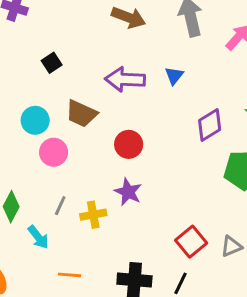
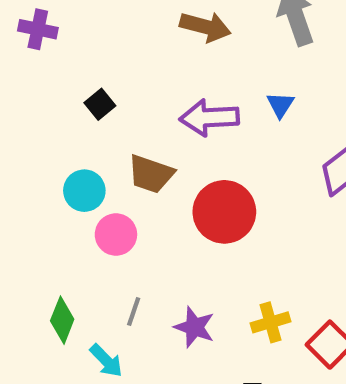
red circle: (129, 144) -> (224, 212), size x1.5
purple star: (128, 192) -> (194, 327), moved
yellow cross: (93, 215) -> (270, 322), moved

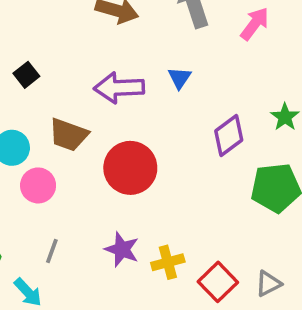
purple star: (194, 327) -> (122, 249), moved

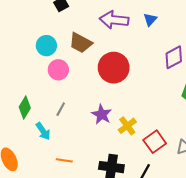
yellow cross: (168, 262) -> (127, 126), turned -30

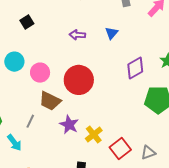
purple arrow: (114, 20) -> (77, 35), size x0.6
brown trapezoid: (81, 43) -> (50, 101), moved
pink circle: (58, 70) -> (40, 73), moved

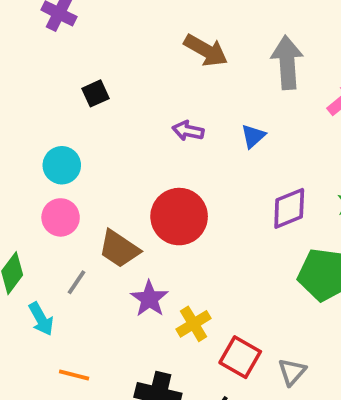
pink circle: (40, 73) -> (61, 217), moved
red square: (120, 149) -> (240, 357), turned -30
gray triangle: (148, 153) -> (292, 372), turned -35

